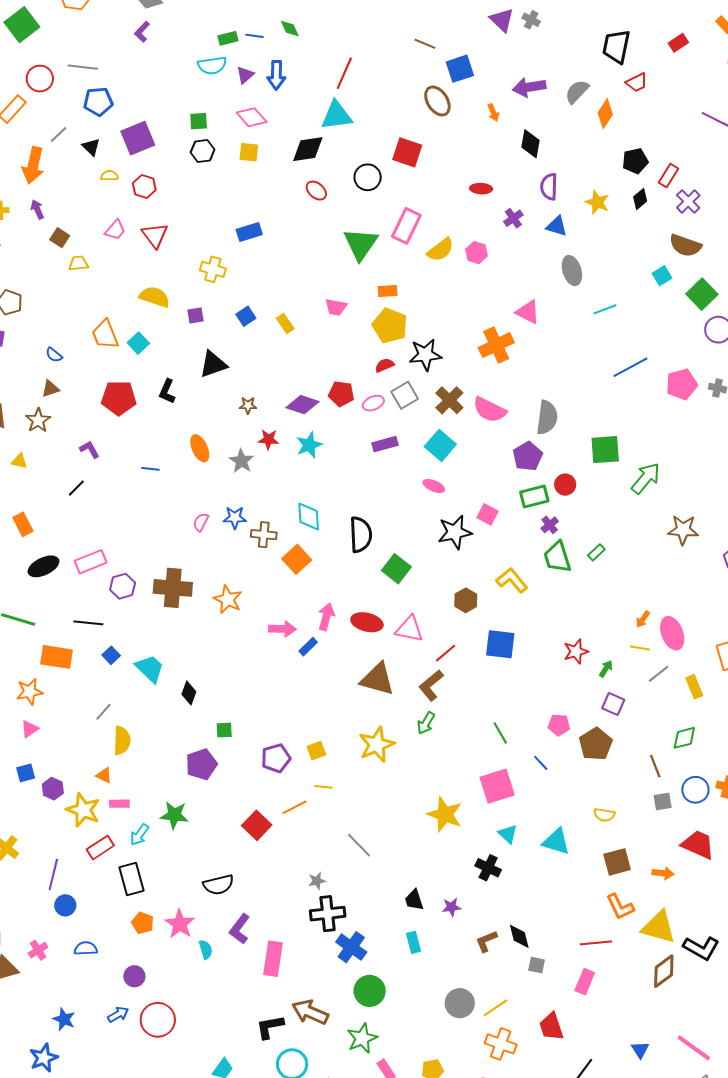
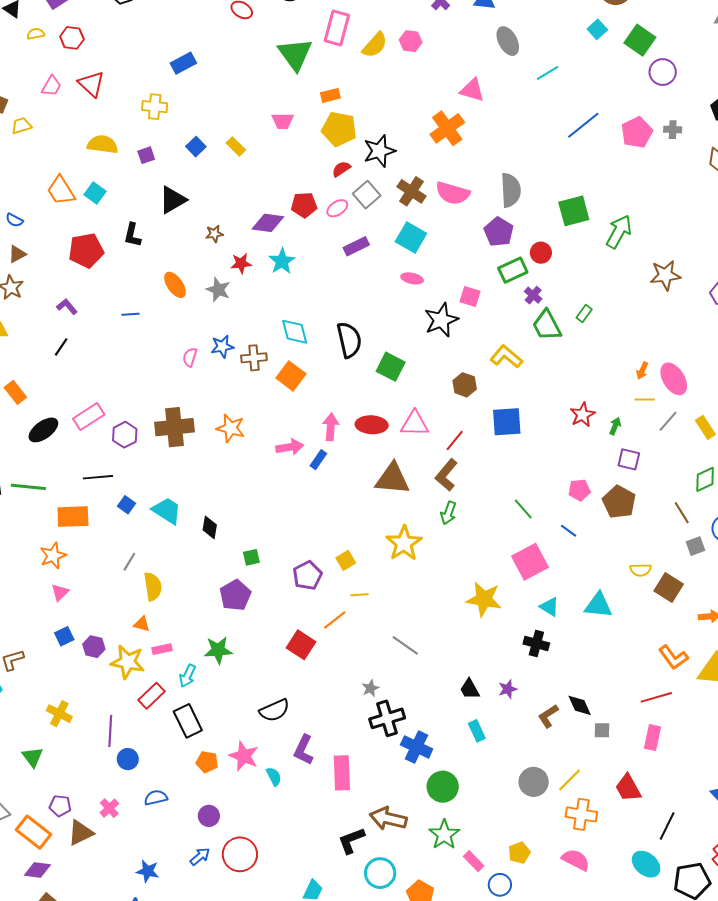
brown square: (617, 862) -> (669, 588), moved, turned -32

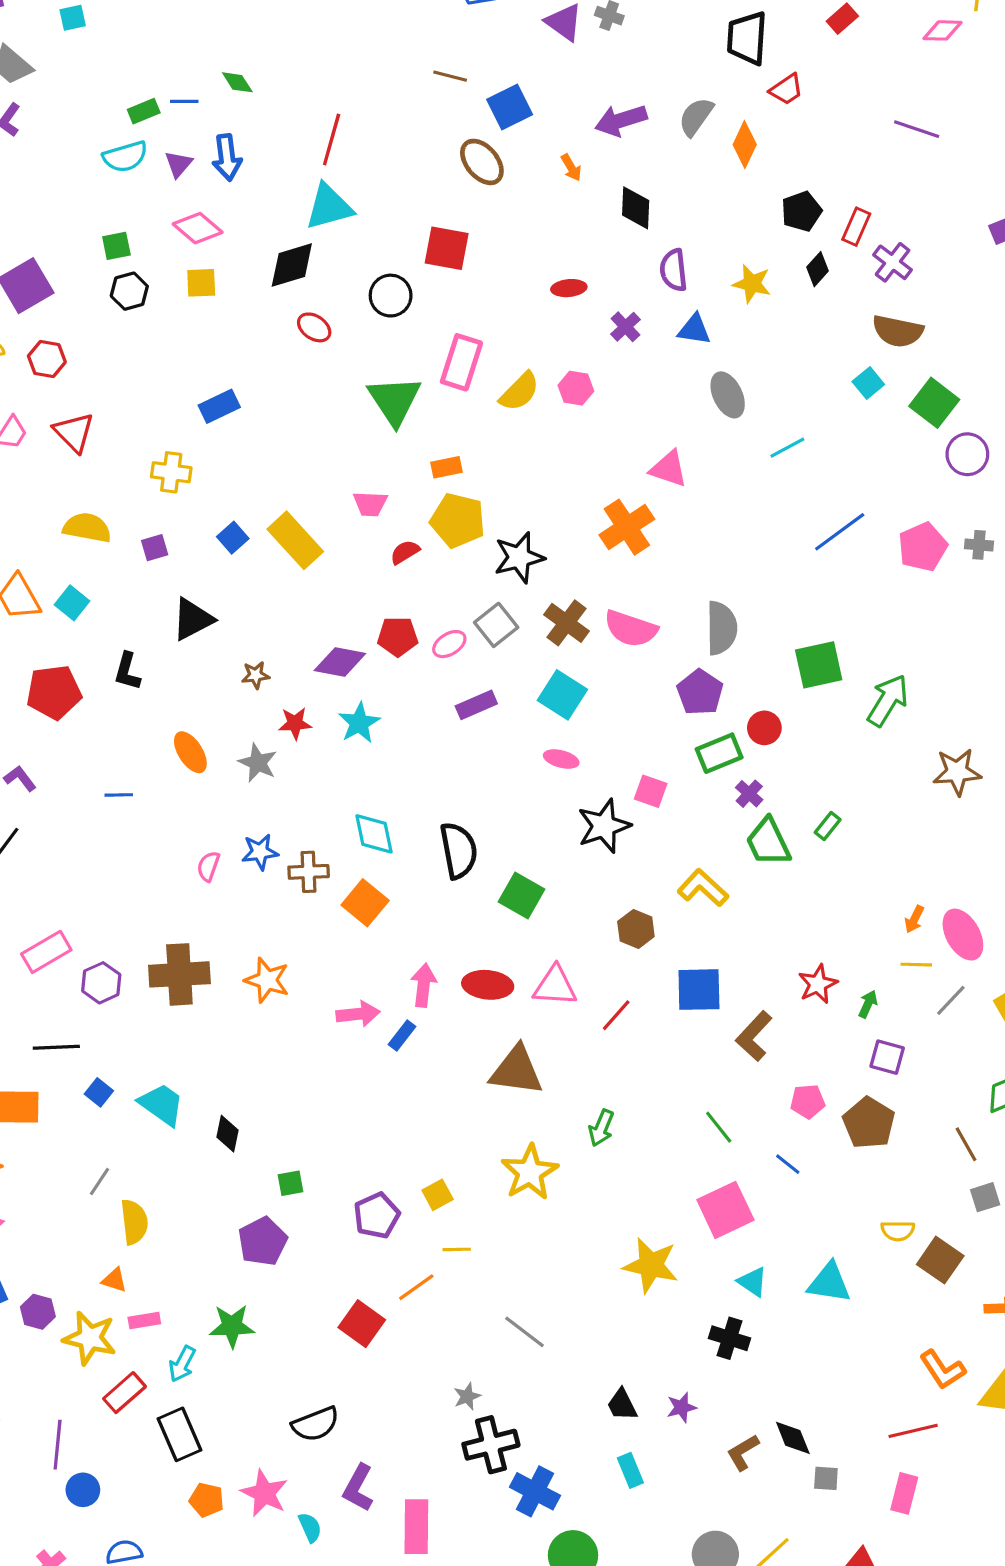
yellow rectangle: (236, 146) -> (295, 540), size x1.8
red semicircle: (341, 169) -> (405, 552), moved
brown L-shape: (446, 475) -> (754, 1036), moved

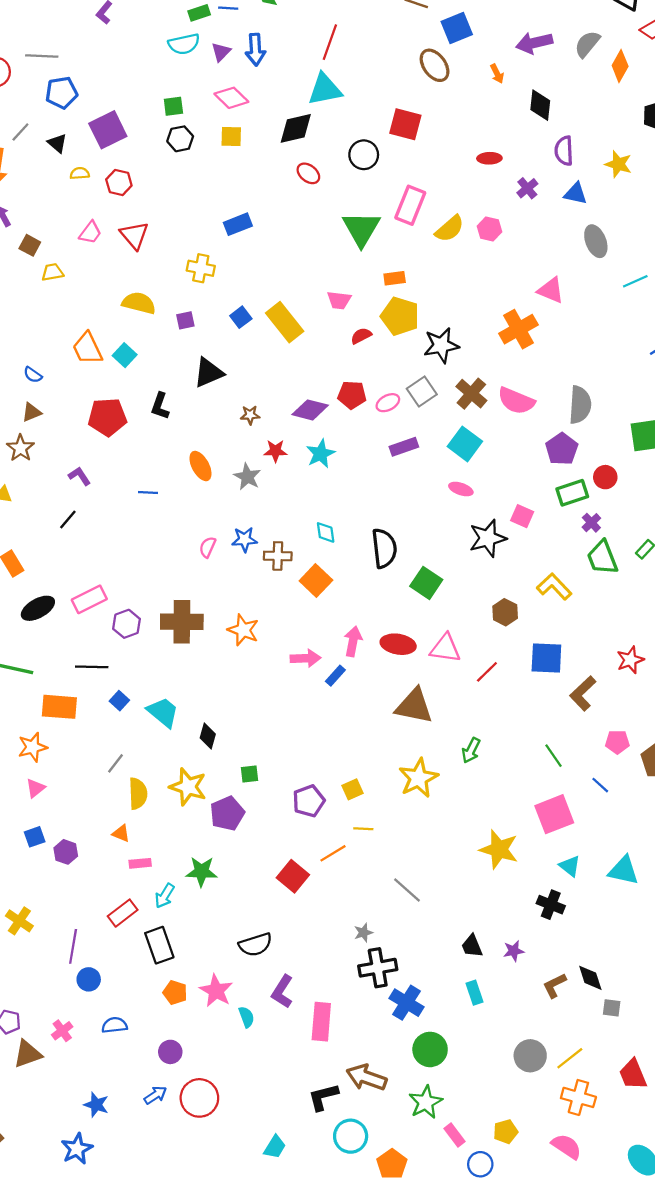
cyan diamond: (374, 834) -> (326, 532), size x0.7
yellow star: (90, 1338) -> (188, 787), moved

